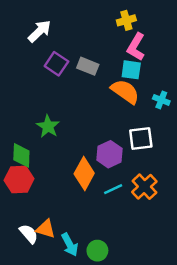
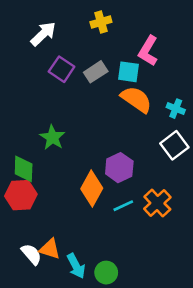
yellow cross: (126, 20) -> (101, 22), moved
gray rectangle: (88, 66) -> (96, 72), turned -55
cyan square: (131, 70) -> (128, 72), moved
white square: (141, 139) -> (174, 145), moved, turned -30

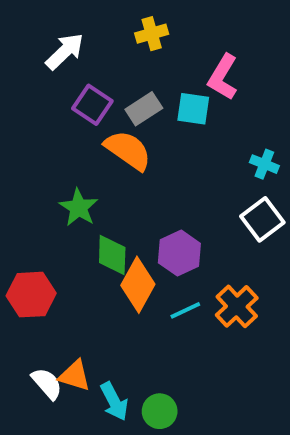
orange semicircle: (136, 99) -> (128, 150), moved
green diamond: (24, 169) -> (112, 255), moved

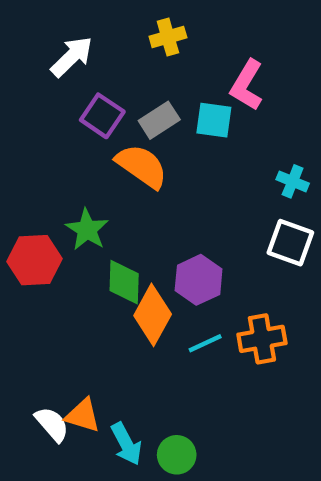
white square: (262, 219) -> (290, 243), turned -33
red hexagon: (31, 295) -> (34, 260), moved
orange cross: (237, 306) -> (262, 339), turned 33

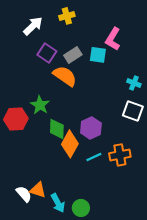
yellow cross: (168, 37) -> (67, 16), moved

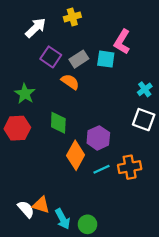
orange semicircle: (65, 76) -> (70, 82), size x0.7
cyan cross: (134, 83) -> (145, 89), turned 32
green star: (40, 105) -> (25, 94), moved
green diamond: (57, 129) -> (58, 123), moved

